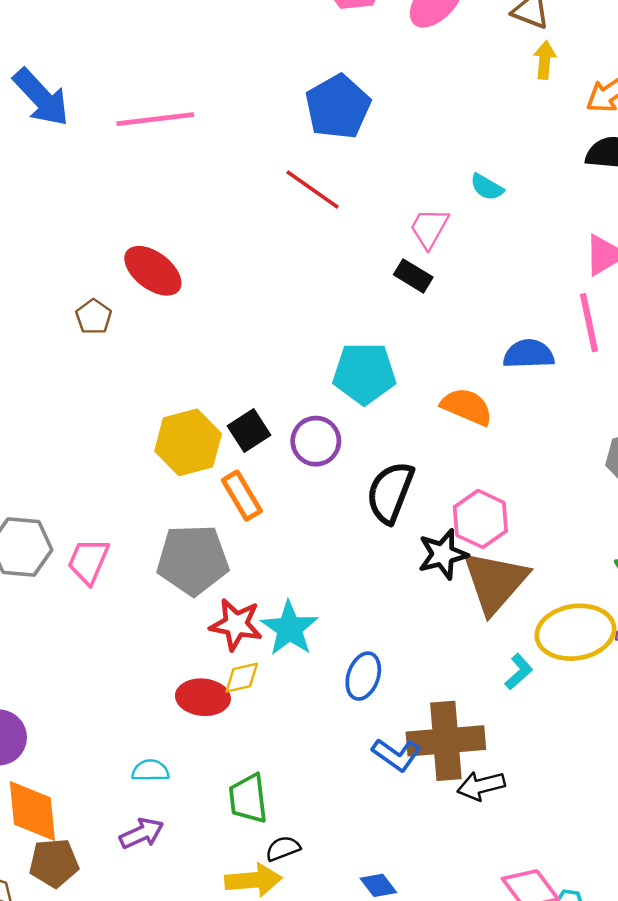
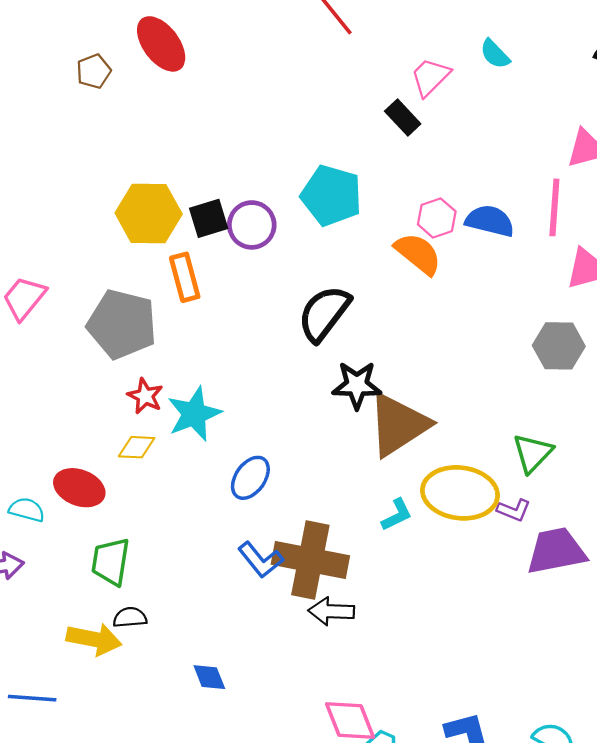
purple circle: (316, 441) -> (252, 225), moved
pink hexagon: (480, 519) -> (437, 218), moved, size x0.7
red star: (236, 624) -> (145, 396), size x0.7
red ellipse: (203, 697) -> (79, 488), moved

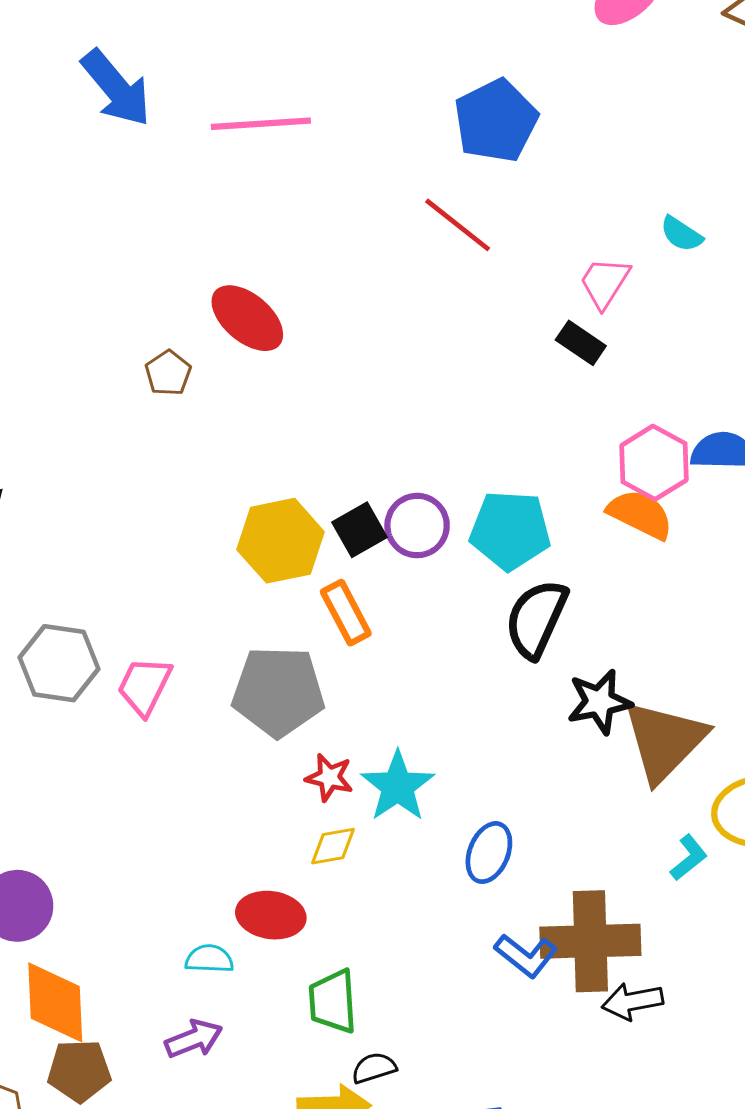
cyan pentagon: (331, 196) -> (510, 530), moved
pink hexagon: (437, 218) -> (654, 463), size x1.4

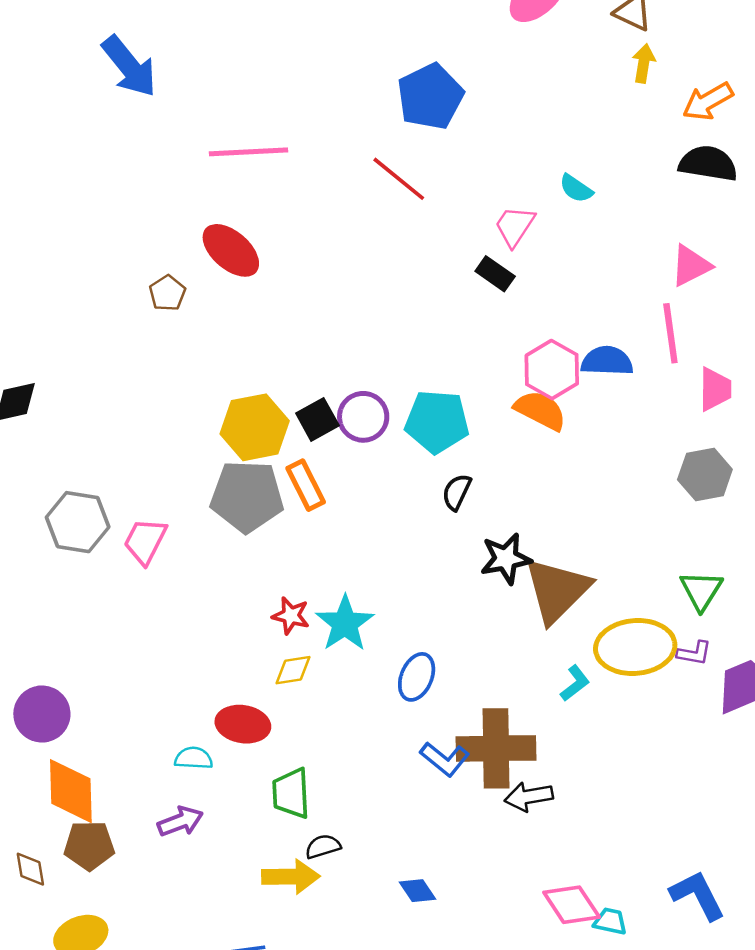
pink line: (261, 124) -> (249, 152), moved
black semicircle: (536, 619) -> (457, 492), size x0.6
gray pentagon: (278, 692) -> (247, 496), moved

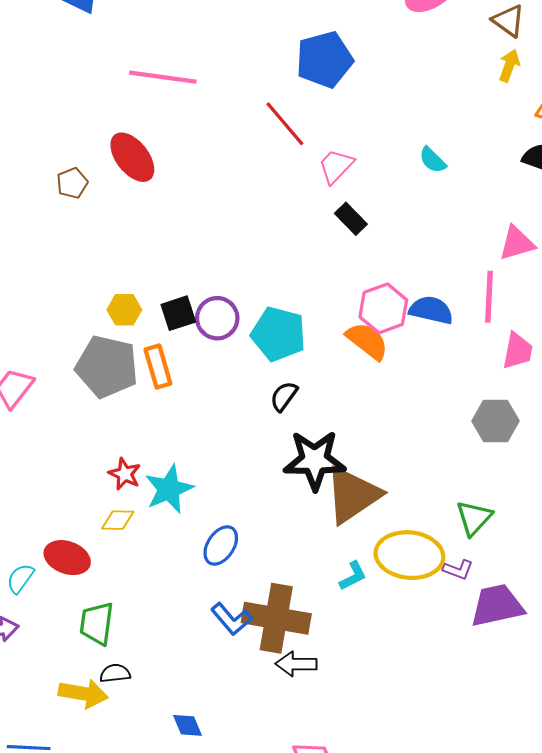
pink trapezoid: (515, 226) -> (336, 166), moved
yellow hexagon: (255, 427) -> (124, 310), size x0.6
black star: (506, 559) -> (315, 460), size x1.4
cyan semicircle: (194, 758) -> (20, 578), turned -68

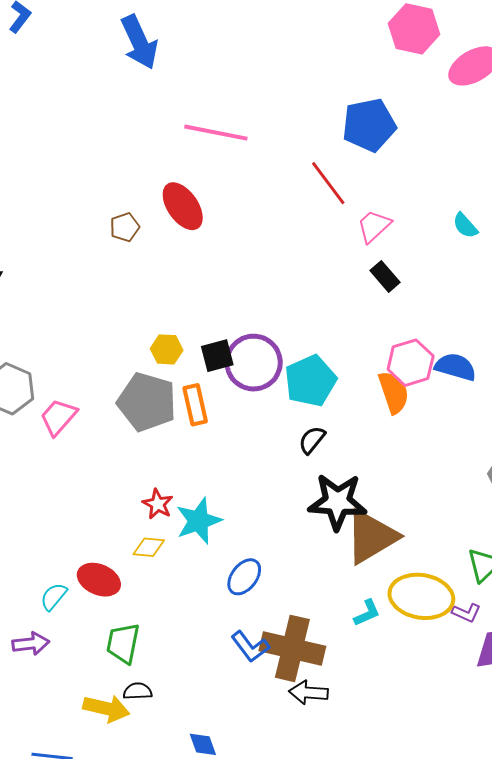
purple circle: (217, 318) -> (254, 363), size x1.4
cyan pentagon: (278, 334) -> (310, 381), turned 30
orange semicircle: (367, 341) -> (394, 392), turned 30

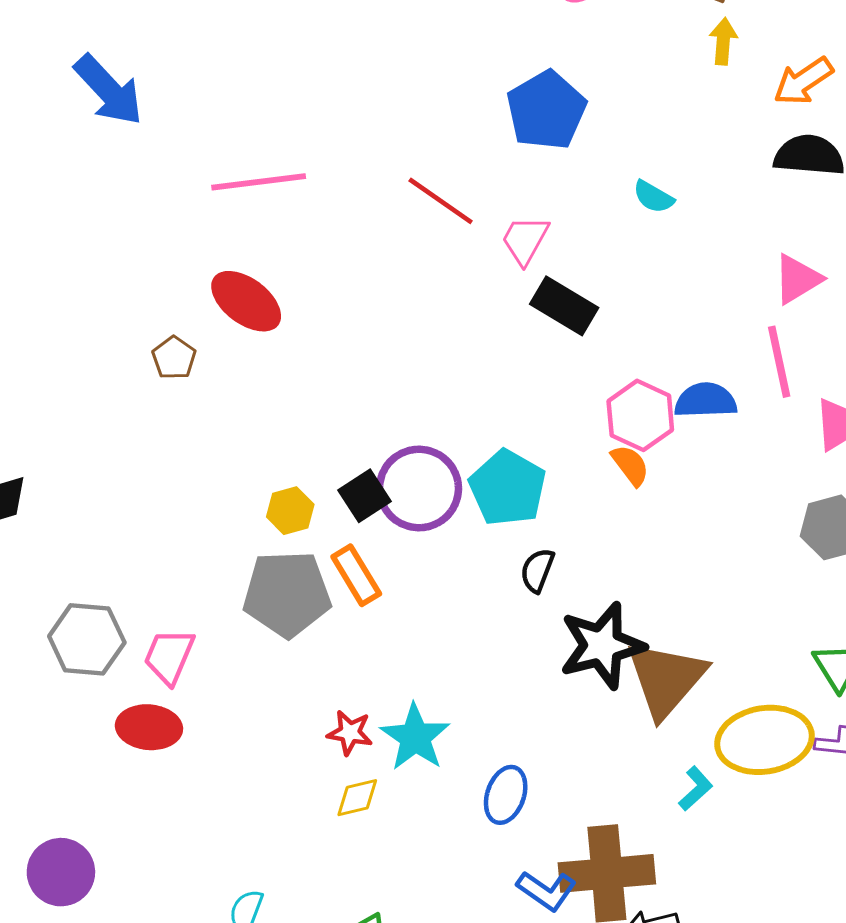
blue pentagon: (369, 125) -> (546, 110), moved
black rectangle: (385, 276) -> (564, 306), size x1.4
orange semicircle: (394, 392) -> (630, 465), size x0.7
red ellipse: (99, 580) -> (149, 727), moved

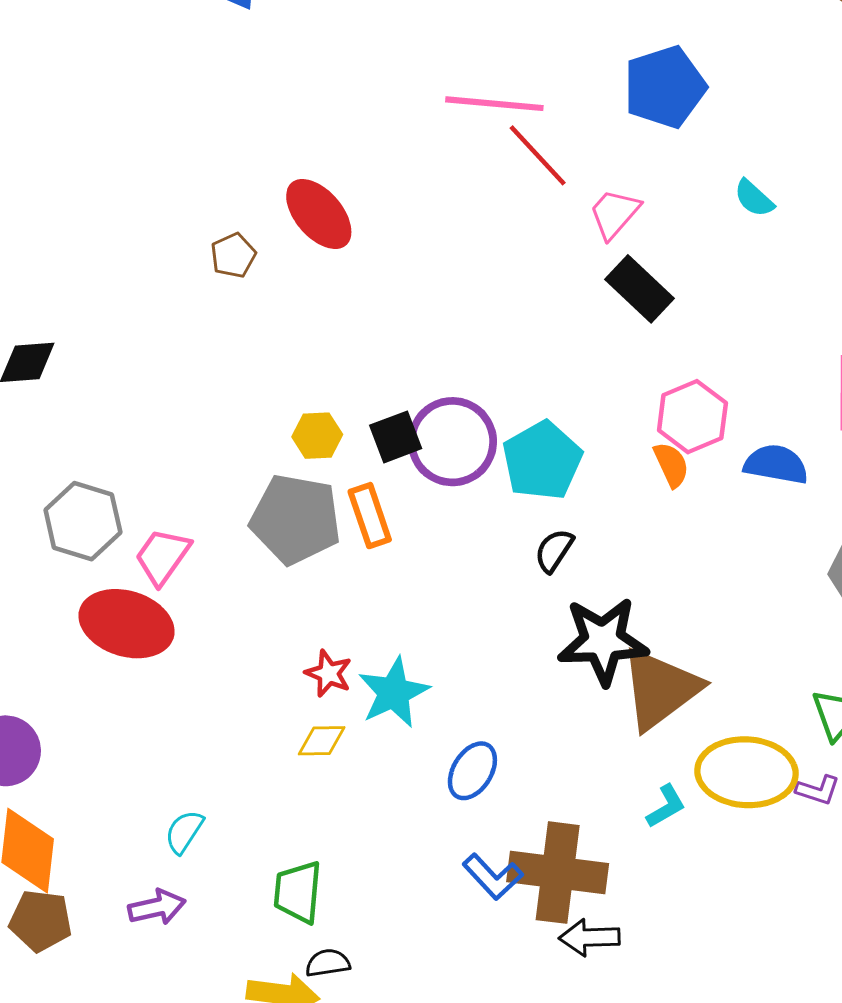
pink line: (259, 182) -> (494, 104), moved
blue semicircle: (706, 400) -> (776, 464), moved
red ellipse: (149, 727) -> (127, 624), size x1.4

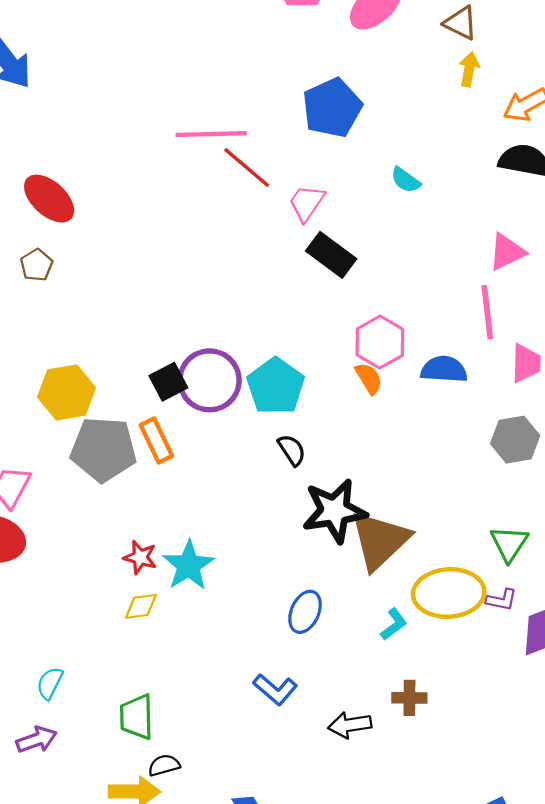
red ellipse: (319, 214) -> (49, 199), moved
yellow hexagon: (317, 436) -> (67, 392), moved, size x1.6
black semicircle: (554, 551) -> (292, 450), turned 120
blue ellipse: (472, 771) -> (305, 612), moved
brown cross: (558, 873) -> (409, 698), moved, size x0.5

